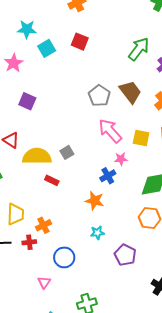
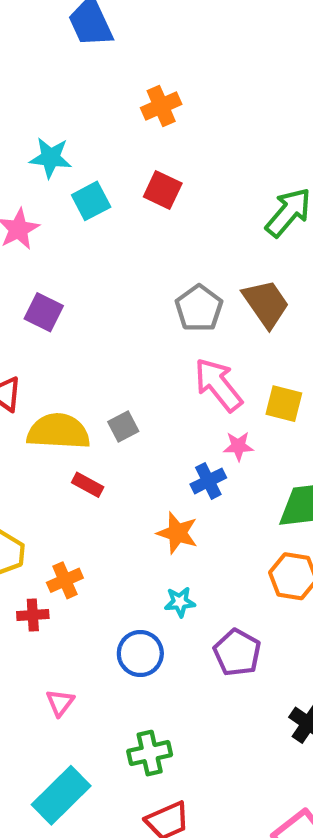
blue circle: (64, 257) -> (140, 653), moved

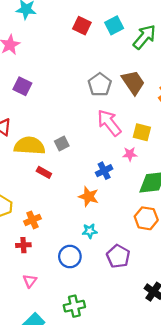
cyan square: (91, 201) -> (114, 25), moved
pink star: (238, 446) -> (130, 154), moved
red cross: (33, 615) -> (23, 245), moved

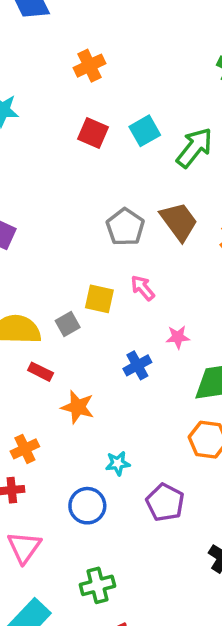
pink arrow: (109, 123) -> (143, 288), size x0.6
yellow square: (142, 132) -> (99, 299), moved
orange star: (89, 197) -> (78, 407), moved
pink triangle: (30, 281) -> (24, 547), size x1.5

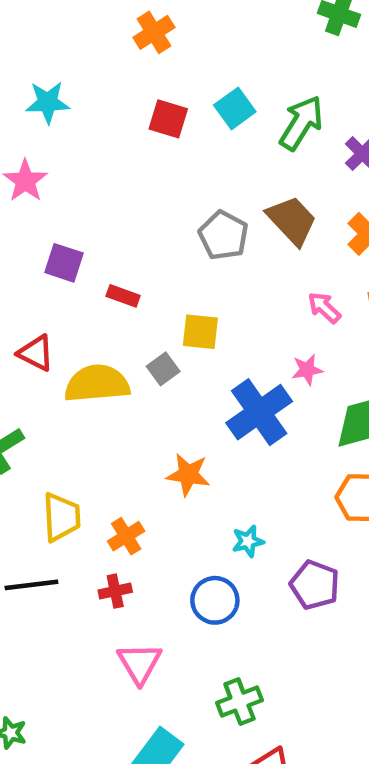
pink arrow: (143, 288) -> (324, 308), moved
blue cross: (137, 365) -> (259, 412), size x1.8
red rectangle: (41, 372) -> (123, 296), moved

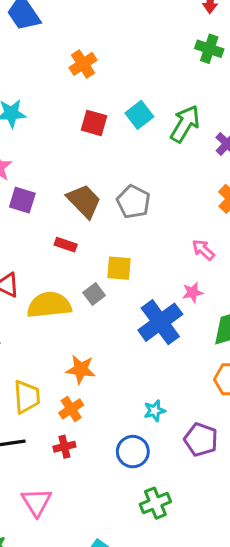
brown trapezoid: (292, 220) -> (84, 201), moved
purple square: (64, 263) -> (22, 200), moved
orange star: (188, 475) -> (81, 369), moved
pink triangle: (139, 663) -> (37, 502), moved
green cross: (239, 702) -> (155, 503), moved

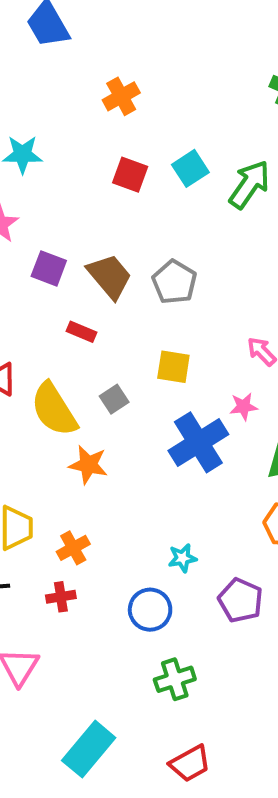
purple square: (22, 200) -> (49, 268), moved
yellow square: (119, 268) -> (173, 367), moved
yellow semicircle: (49, 305) -> (54, 409), turned -120
orange star: (81, 369) -> (88, 465), moved

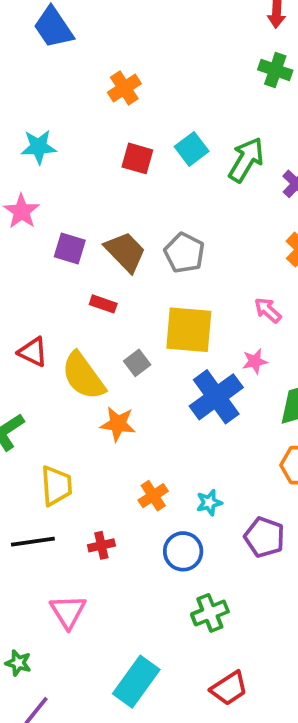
yellow square: (173, 367) -> (189, 330), size x1.6
orange cross: (73, 548) -> (153, 496), moved

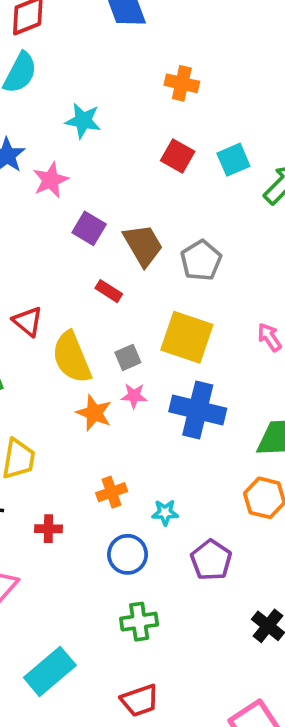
orange cross: (124, 88) -> (182, 83), turned 32
pink star: (255, 361) -> (134, 396), moved
blue cross: (216, 397) -> (198, 410), turned 36

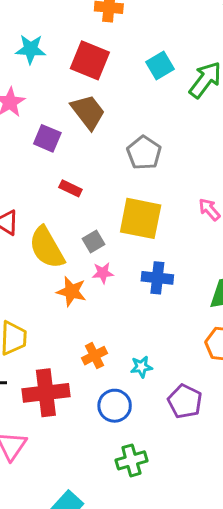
red square: (178, 156) -> (90, 60), moved, size x1.4
brown trapezoid: (143, 245) -> (88, 112), moved
blue cross: (198, 410) -> (157, 278), size x0.7
red cross: (48, 529) -> (46, 393), size x2.0

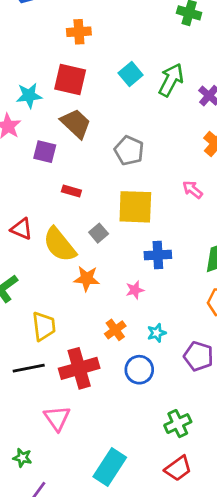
cyan star: (31, 49) -> (29, 96), moved
pink star: (103, 273) -> (135, 290), moved
green cross: (131, 460) -> (178, 424), moved

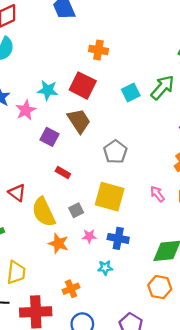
green arrow: (171, 80) -> (162, 87), moved
pink star: (135, 290) -> (89, 236), moved
cyan star: (157, 333) -> (105, 268), moved

